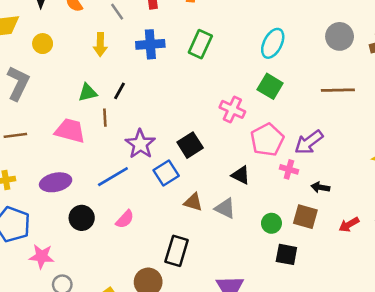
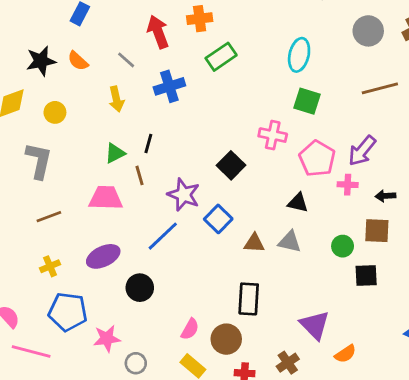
green rectangle: (200, 44) -> (221, 57), moved, turned 44
black square: (190, 145) -> (231, 165), moved
pink semicircle: (125, 219) -> (190, 329), moved

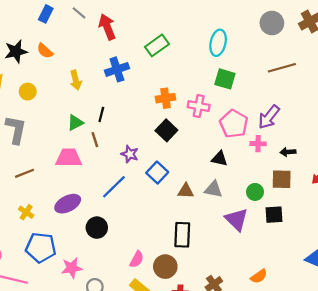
orange cross: (200, 19) -> (166, 98), moved
gray line: (126, 60) -> (79, 13), moved
purple star: (184, 195) -> (130, 154), size x0.7
yellow cross: (50, 266) -> (26, 212), turned -32
purple triangle: (315, 325) -> (237, 219), moved

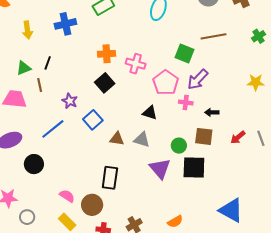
green square: (225, 79) -> (185, 54), moved
black square: (274, 215) -> (194, 167), size x1.4
pink semicircle: (137, 259) -> (67, 196), turned -91

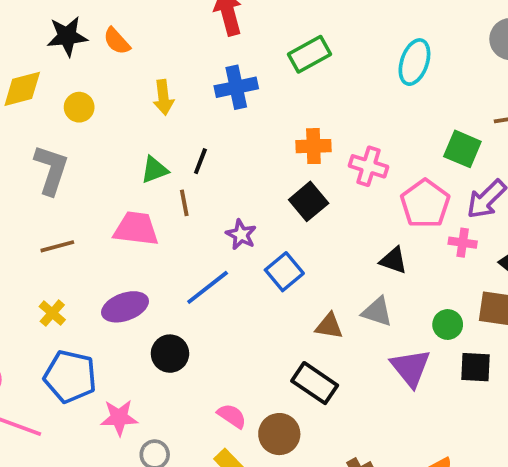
brown triangle: (117, 139) -> (329, 326), moved
black square: (194, 167) -> (475, 367), size x0.7
black rectangle: (110, 178) -> (315, 383), turned -65

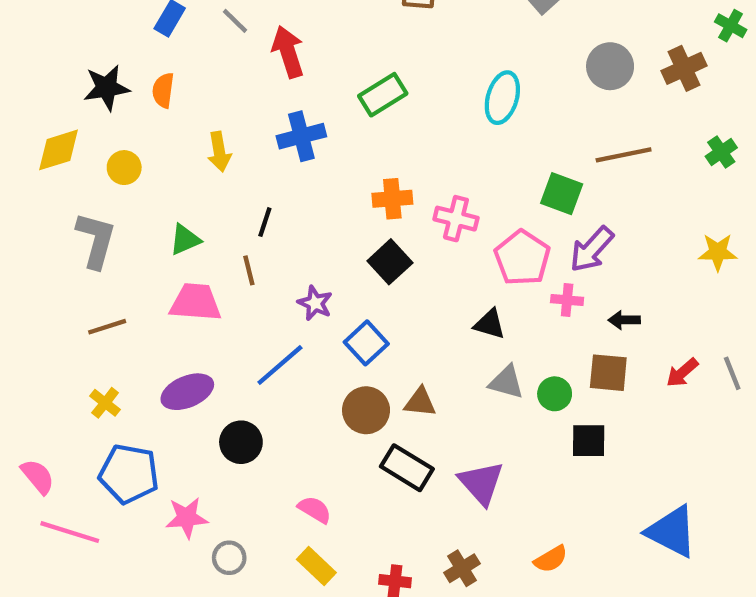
orange semicircle: (117, 41) -> (163, 90), turned 52
green triangle: (154, 170) -> (185, 240), moved
gray triangle: (377, 312) -> (506, 382), moved
purple triangle: (411, 368) -> (481, 483), moved
brown circle: (279, 434) -> (366, 410), moved

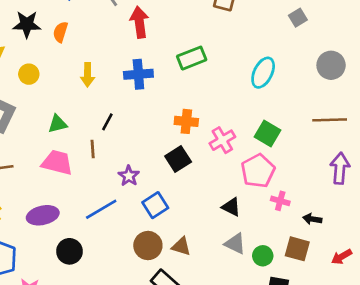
green square: (562, 194) -> (267, 133), moved
pink cross: (456, 219) -> (222, 140), turned 35
purple arrow: (592, 249) -> (340, 168), moved, turned 132

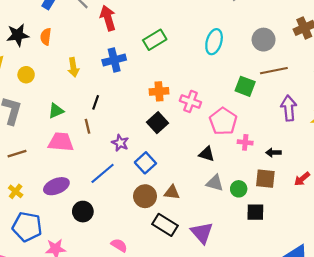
gray circle: (331, 65) -> (264, 40), moved
green square: (267, 133) -> (245, 86), moved
pink cross: (222, 140) -> (190, 101), turned -30

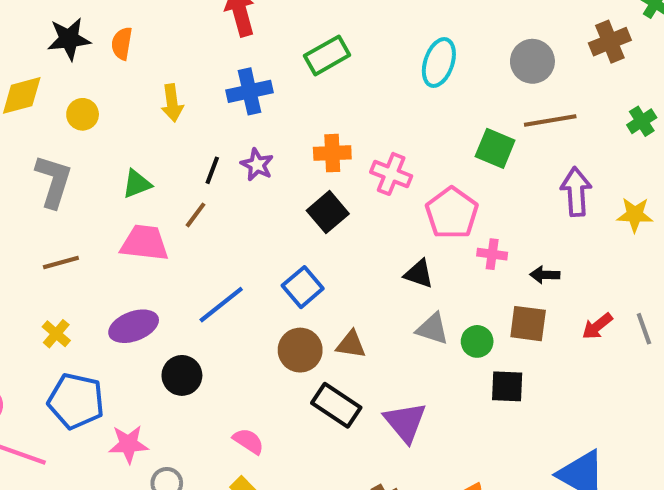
brown line: (88, 126) -> (196, 215), turned 48
purple star: (120, 143) -> (257, 165), moved

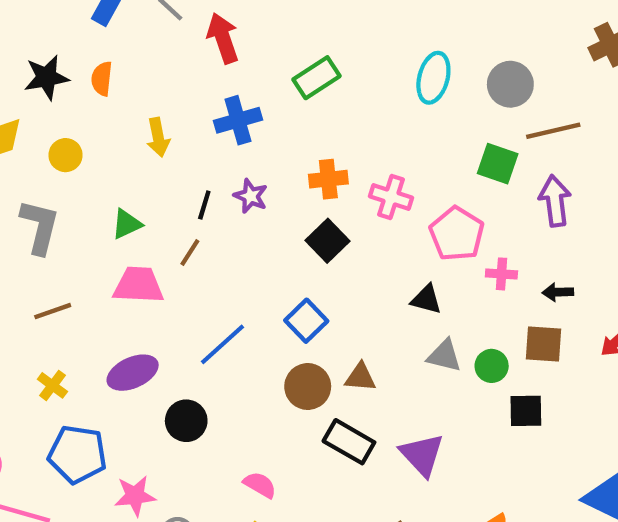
gray circle: (532, 61) -> (510, 84), moved
purple arrow: (576, 192) -> (555, 201), moved

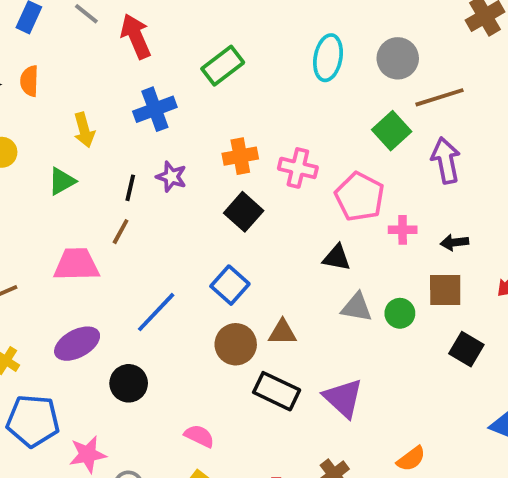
green square: (498, 164) -> (392, 131), turned 33
green triangle: (127, 224) -> (62, 181), moved
black square: (526, 411) -> (466, 349), moved, turned 36

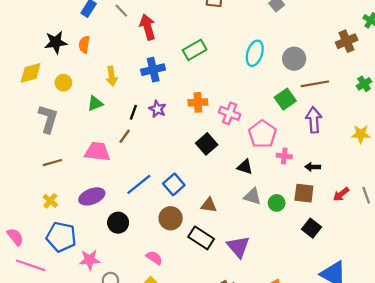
black square: (244, 212) -> (207, 144), moved
blue square: (230, 285) -> (174, 184), moved
brown circle: (236, 344) -> (171, 218), moved

